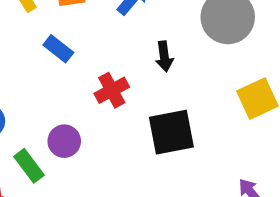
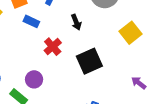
blue rectangle: (58, 49) -> (31, 21), moved

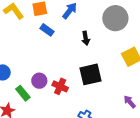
red cross: (53, 47) -> (60, 86), moved, turned -35

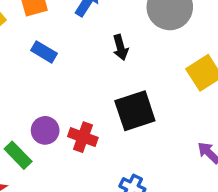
blue rectangle: (47, 30) -> (44, 52), moved

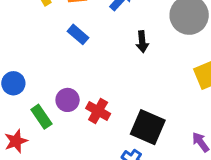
black square: (135, 111) -> (148, 127), moved, turned 32

